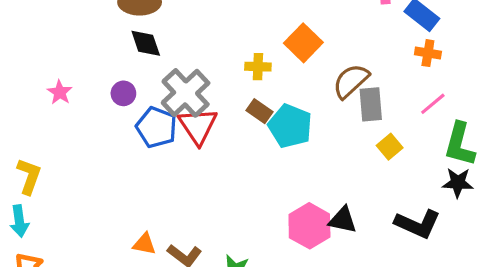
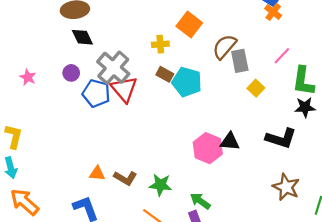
orange cross: (428, 53) -> (273, 12), moved, turned 35

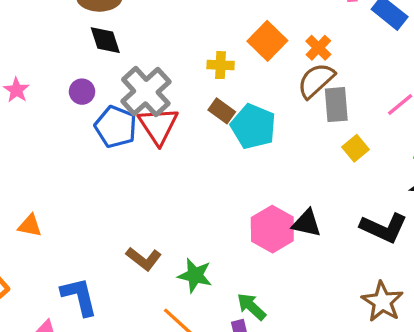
orange cross: (273, 12) -> (318, 48), moved
orange triangle: (97, 173) -> (30, 226), moved

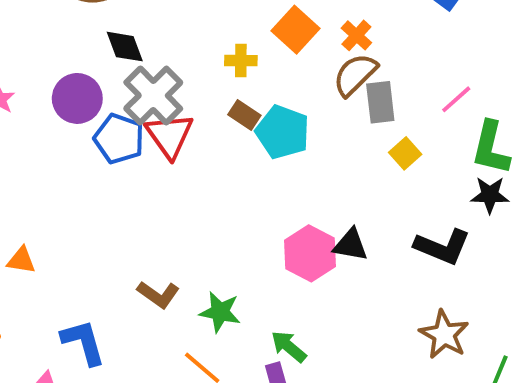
black diamond: (105, 40) -> (125, 47), moved
purple circle: (82, 92) -> (77, 98), size x1.6

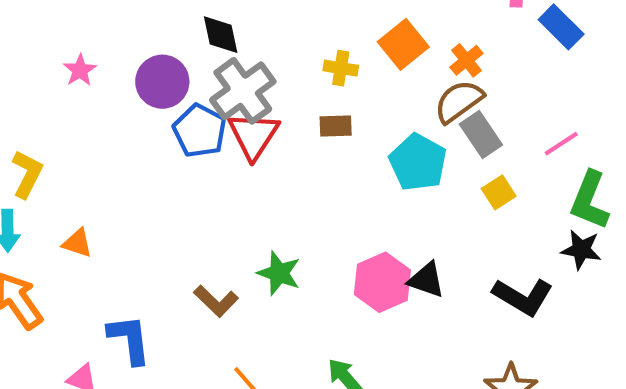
gray rectangle: (380, 102) -> (481, 135), turned -36
brown rectangle: (244, 115) -> (336, 126), turned -44
cyan pentagon: (283, 132) -> (418, 162), moved
green star: (220, 312) -> (279, 273), moved

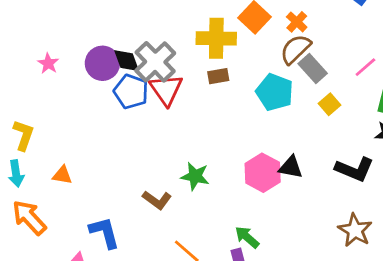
black diamond: (221, 35) -> (127, 61), moved
yellow cross: (341, 68) -> (216, 38), size x1.8

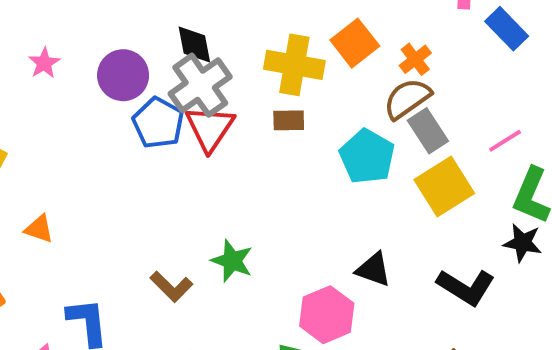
black diamond: (127, 61) -> (194, 45), moved
yellow square: (329, 104) -> (444, 187), size x1.8
pink hexagon: (263, 173) -> (327, 315), moved

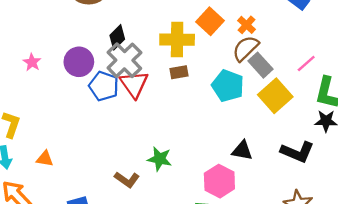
black diamond: (194, 45) -> (117, 37), turned 65

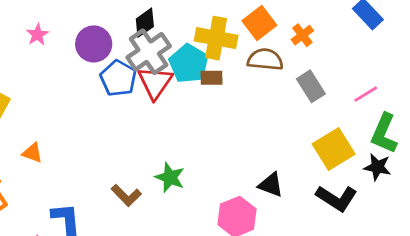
brown semicircle: (246, 48) -> (265, 60), moved, turned 40
cyan pentagon: (228, 86) -> (189, 64), moved
yellow square: (275, 96) -> (334, 149), moved

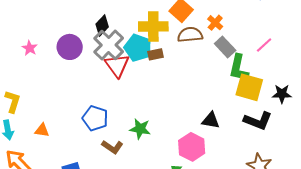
orange cross: (302, 35) -> (215, 23), moved
blue pentagon: (118, 78) -> (95, 118), moved
green L-shape: (384, 133) -> (239, 68), moved
yellow square: (334, 149) -> (249, 87), turned -32

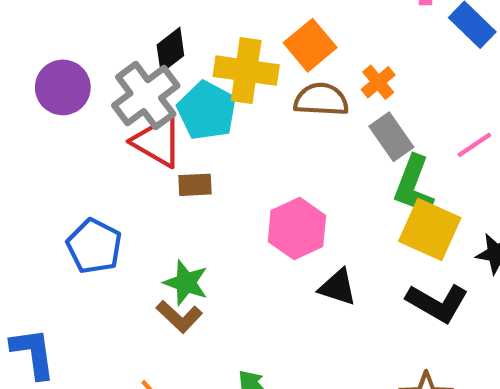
black diamond: (102, 25) -> (170, 50), moved
brown rectangle: (155, 54) -> (195, 185), moved
red triangle: (117, 65) -> (157, 141), turned -32
brown L-shape: (112, 147) -> (179, 317), moved
pink hexagon: (192, 147) -> (297, 229), moved

